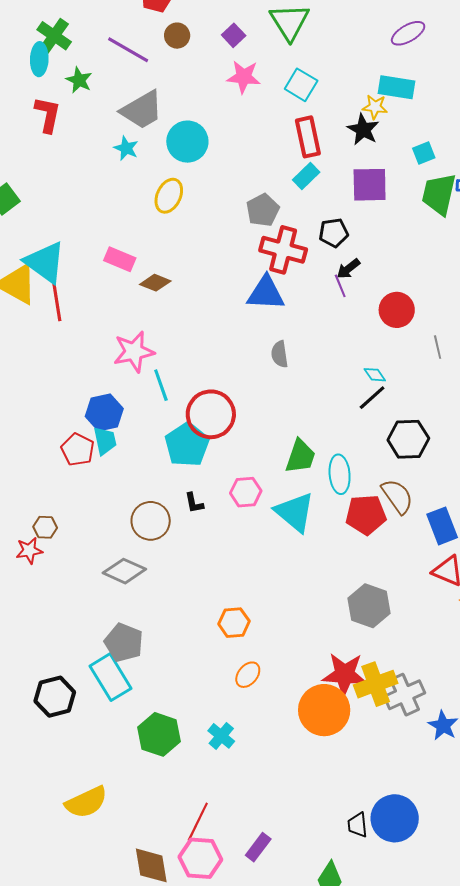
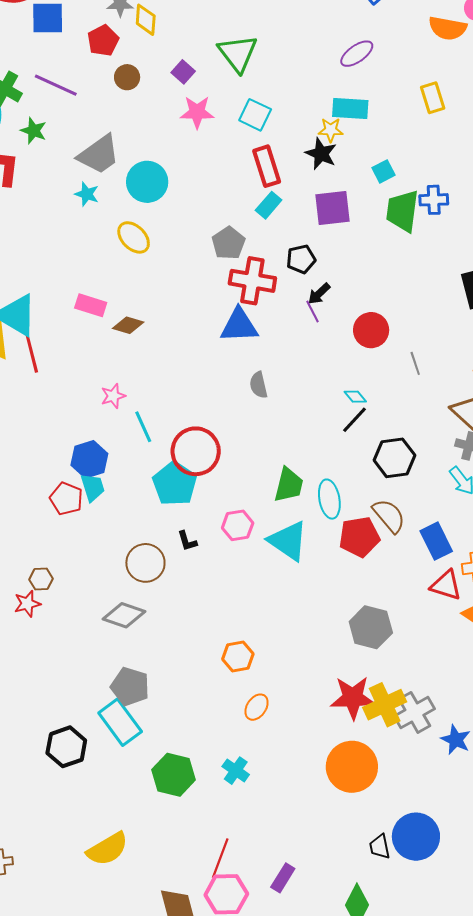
purple line: (128, 50) -> (56, 85), moved
yellow ellipse: (169, 196) -> (134, 237), turned -64
pink star: (134, 352) -> (113, 396), size x0.6
orange circle: (324, 710) -> (352, 767), moved

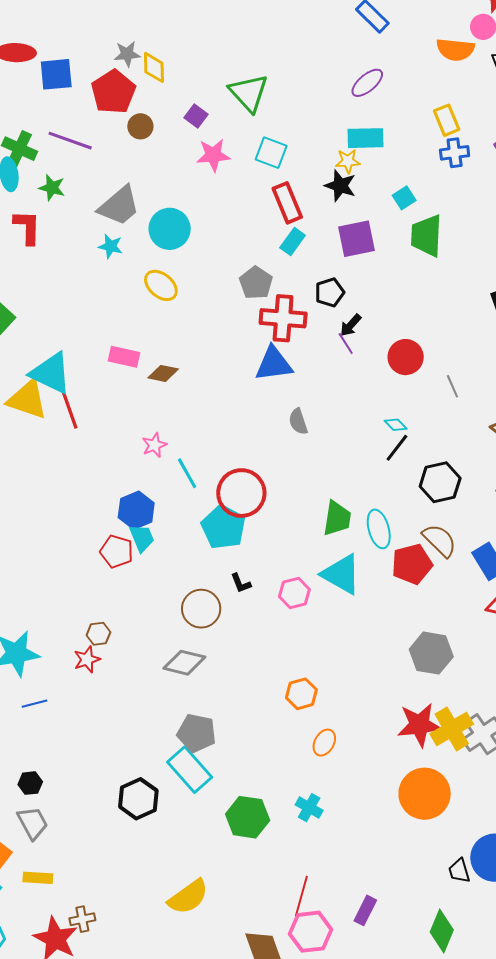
red pentagon: (103, 41) -> (113, 92), size x1.4
blue cross: (434, 200) -> (455, 153), moved
pink hexagon: (238, 525) -> (294, 593), moved

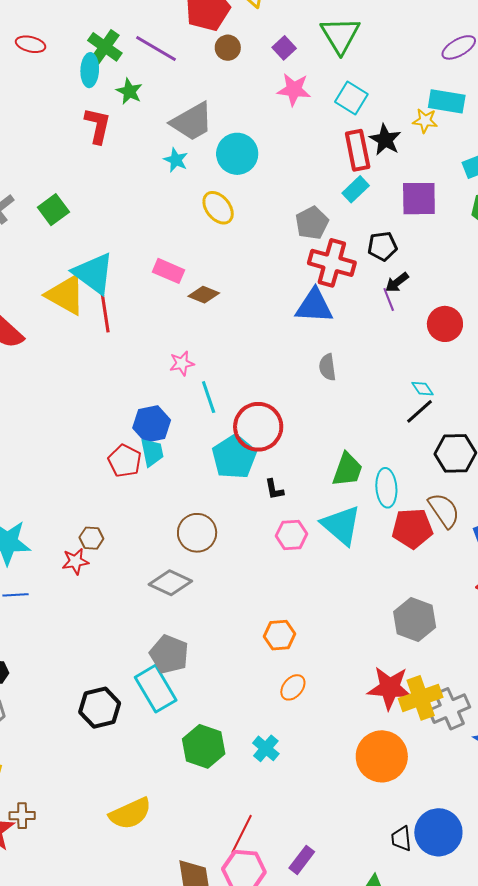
black star: (340, 186) -> (385, 140), moved
black L-shape: (241, 583) -> (274, 489), moved

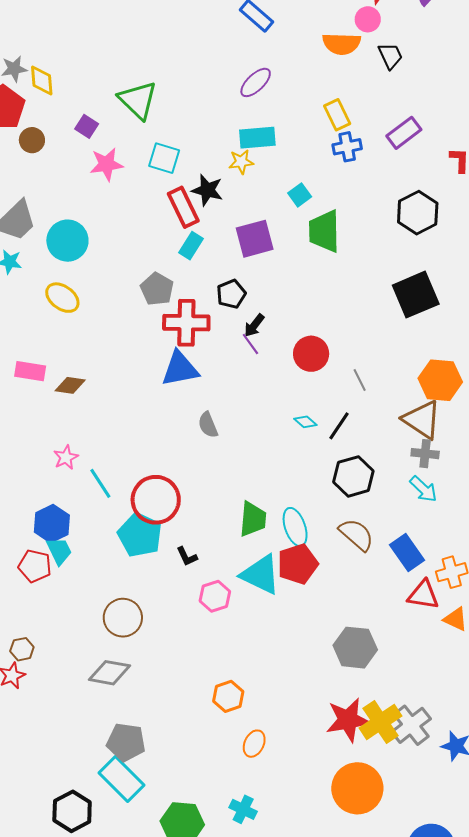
black line: (420, 411) -> (339, 426), moved
red pentagon: (412, 528) -> (298, 564), moved

